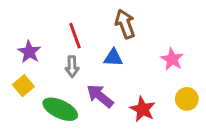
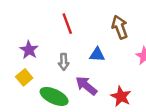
brown arrow: (125, 24) -> (120, 27), moved
red line: (75, 36) -> (67, 24), moved

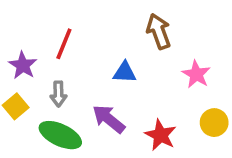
red line: (67, 24) -> (64, 44), moved, turned 42
gray arrow: (64, 62) -> (59, 94), moved

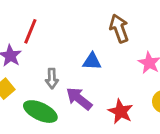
red line: (64, 44) -> (30, 31), moved
gray arrow: (59, 94) -> (52, 79), moved

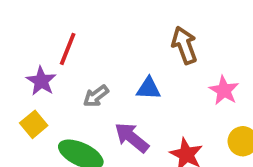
gray arrow: (52, 79) -> (96, 96), moved, turned 54

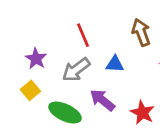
red line: (68, 49) -> (83, 35), moved, turned -45
gray arrow: (96, 96) -> (76, 70), size x1.5

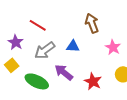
red line: (83, 35) -> (38, 25), moved, turned -36

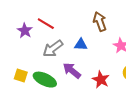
purple star: (16, 42) -> (25, 31), moved
yellow square: (12, 65) -> (21, 76), moved, turned -32

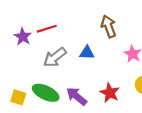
red line: (46, 24) -> (47, 29), turned -48
purple arrow: (72, 71) -> (77, 96), moved
yellow square: (21, 76) -> (18, 97), moved

